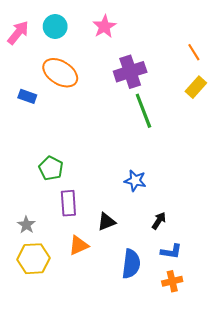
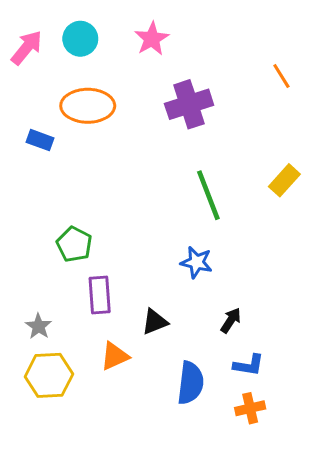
orange ellipse: (60, 73) -> (88, 106), turned -32
yellow rectangle: (196, 87) -> (284, 180), moved
green line: (143, 111) -> (208, 195), moved

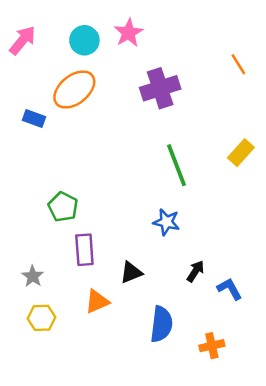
cyan circle: (80, 39) -> (84, 40), moved
orange ellipse: (88, 106) -> (74, 90), turned -39
blue L-shape: (249, 365) -> (230, 289), moved, turned -128
yellow hexagon: (49, 375) -> (42, 318), size x0.7

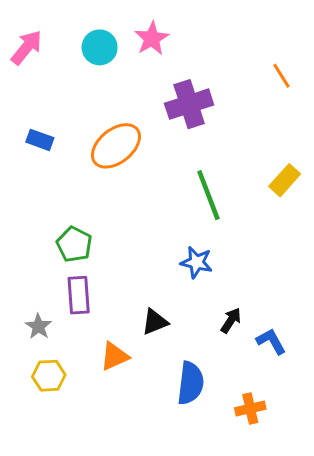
orange ellipse: (74, 90) -> (116, 146), moved
purple rectangle: (84, 250) -> (79, 295), moved

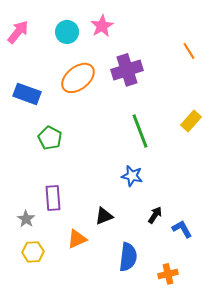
blue rectangle: (40, 140) -> (27, 94), size x1.5
orange ellipse: (116, 146) -> (78, 78), moved
green pentagon: (74, 244) -> (50, 138), moved

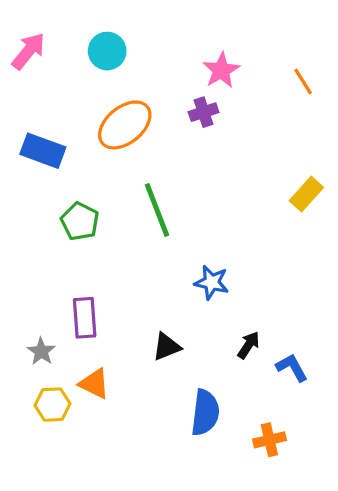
pink star: (102, 26) -> (221, 70), moved
purple cross: (127, 70) -> (204, 112), size x0.6
green line: (140, 131) -> (157, 210), moved
orange triangle: (77, 239) -> (94, 384), moved, turned 50

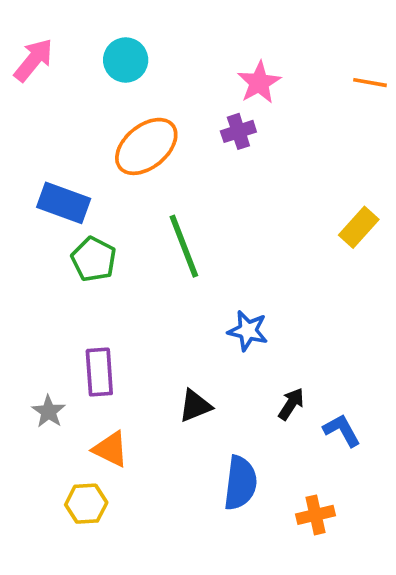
orange line: (303, 82) -> (370, 83), moved, turned -48
blue rectangle: (43, 151) -> (64, 203), moved
yellow hexagon: (53, 405) -> (86, 504), moved

